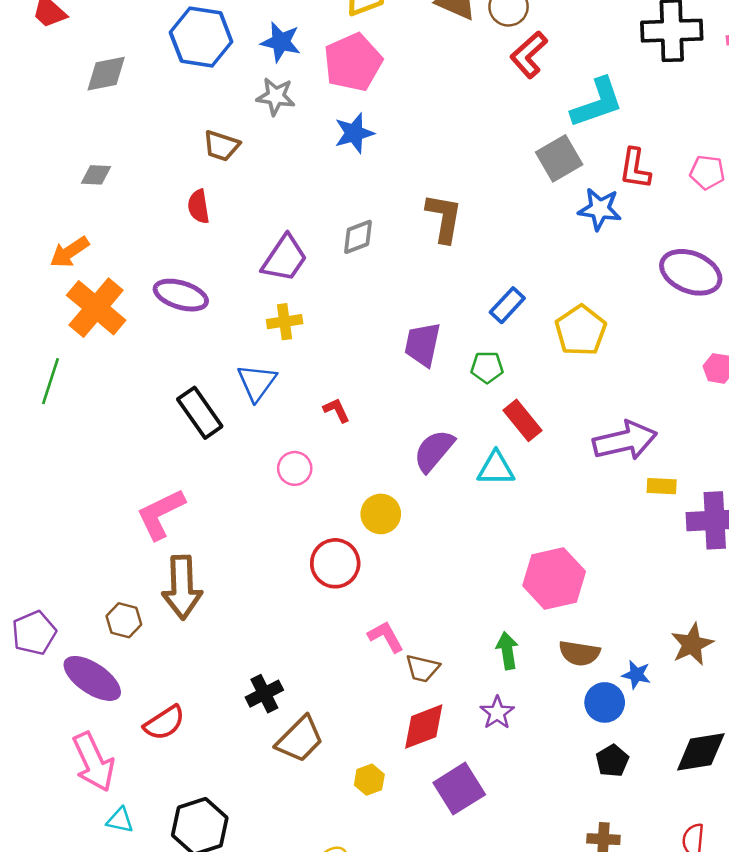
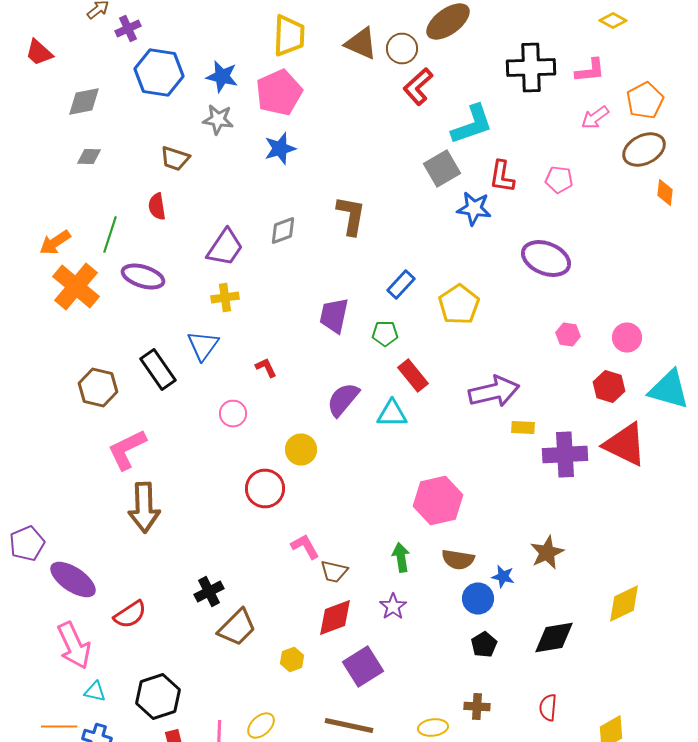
gray diamond: (96, 175) -> (89, 156), moved
green line: (50, 381) -> (110, 234), moved
brown hexagon: (124, 620) -> (98, 388), moved, size x1.4

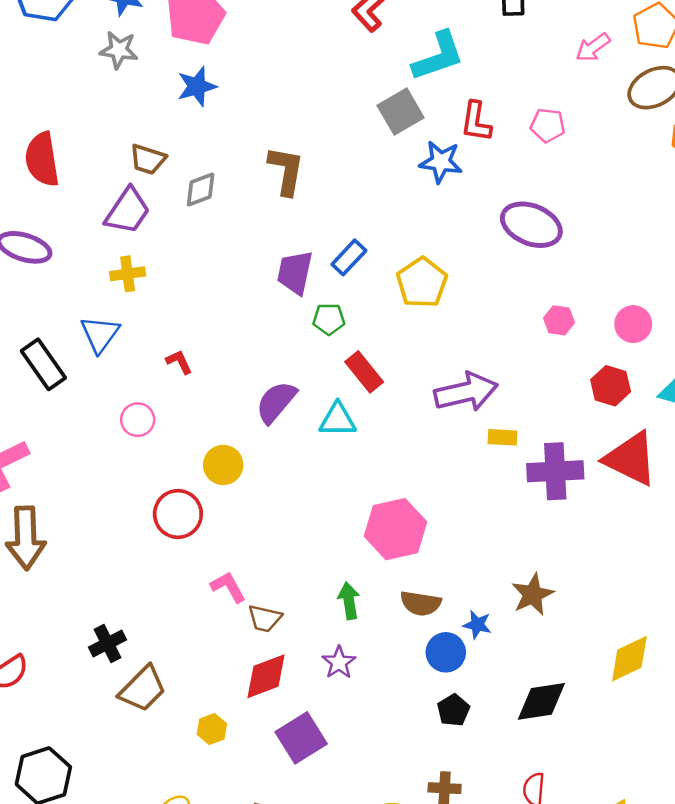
brown trapezoid: (175, 158) -> (148, 159), moved
red semicircle: (157, 206) -> (42, 159), size x1.6
purple trapezoid: (334, 316) -> (295, 273), moved

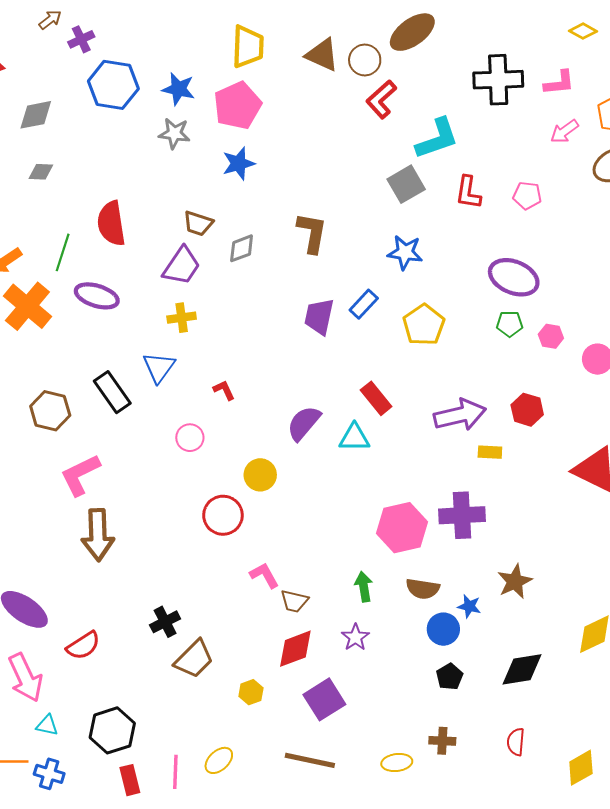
blue star: (441, 162) -> (405, 252), moved
green pentagon: (329, 319) -> (510, 324), moved
pink hexagon: (559, 320) -> (551, 336), moved
red hexagon: (611, 386) -> (527, 410), moved
purple cross: (555, 471) -> (462, 515), moved

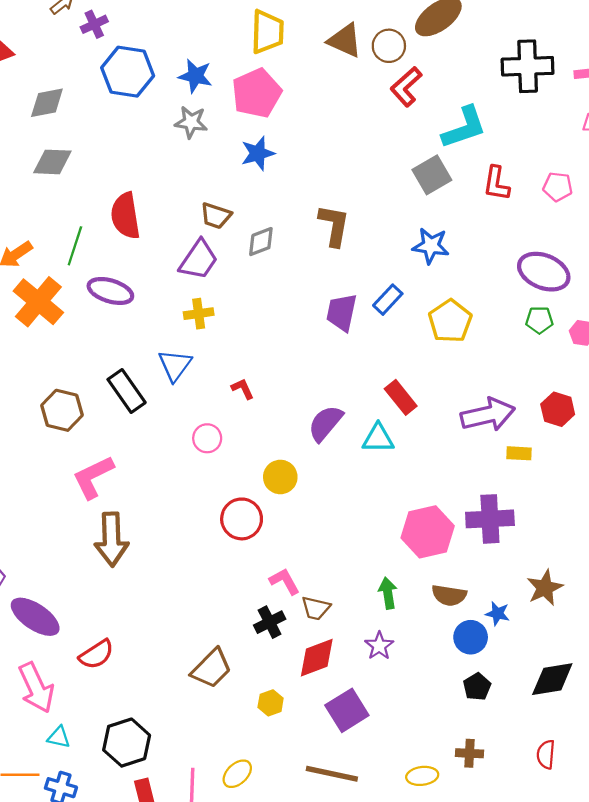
gray diamond: (41, 172) -> (52, 162), size x1.5
black cross: (165, 622) -> (270, 622), moved

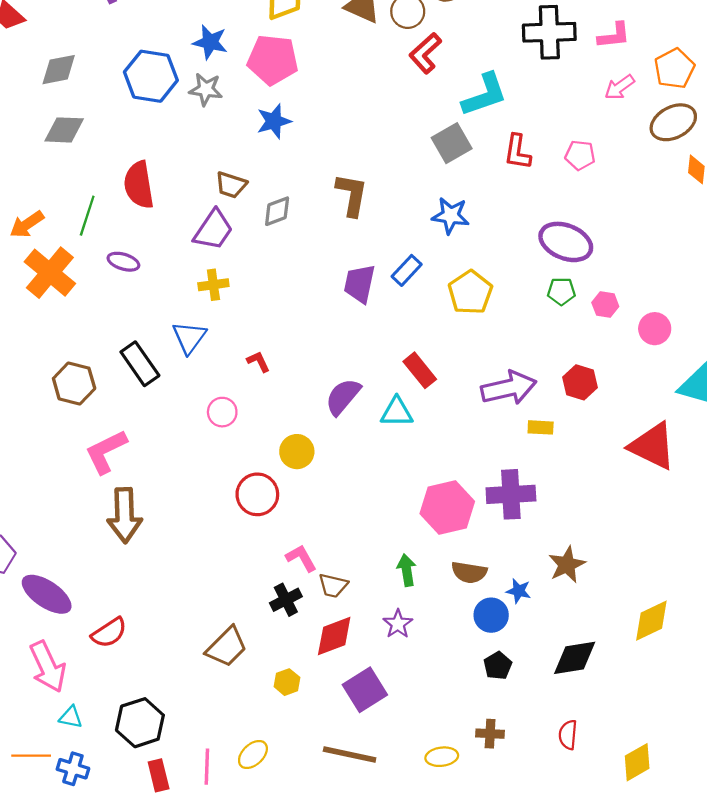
blue hexagon: (128, 72) -> (151, 76), moved
pink pentagon: (257, 93) -> (273, 60), turned 30
purple ellipse: (110, 291) -> (123, 262), size x0.7

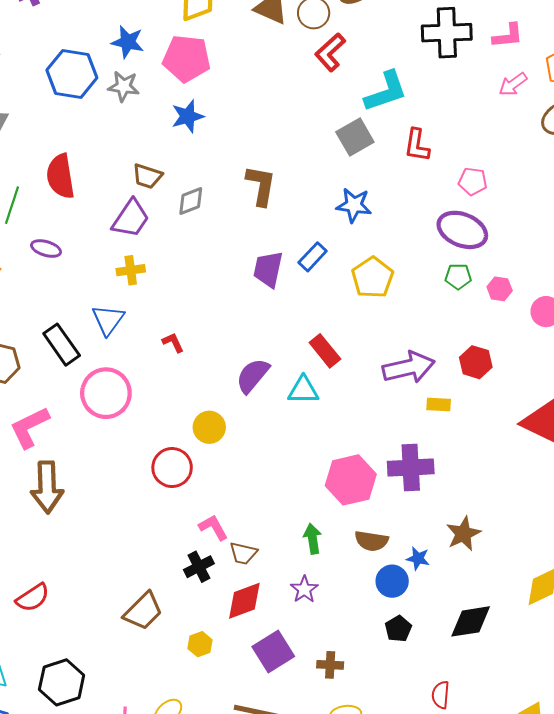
pink pentagon: (580, 155) -> (473, 181), moved
pink circle: (222, 412) -> (106, 393), moved, size x1.8
brown cross: (490, 734) -> (330, 665), moved
red semicircle: (568, 735) -> (441, 695), moved

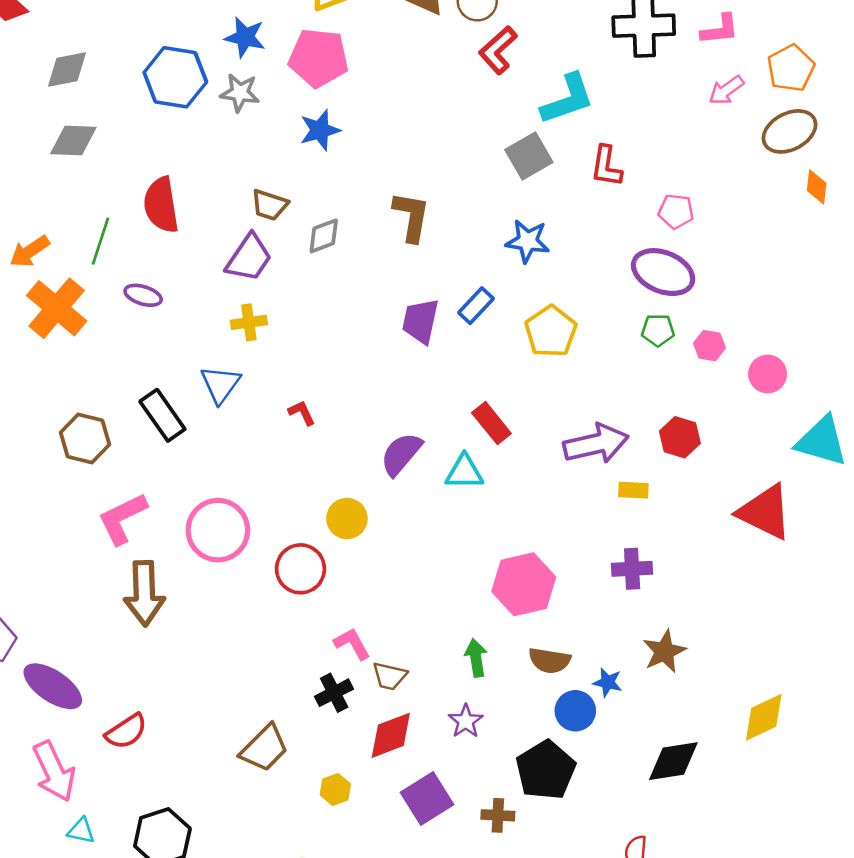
pink circle: (106, 393) -> (218, 530), moved
purple cross: (411, 468) -> (632, 569), moved, size x0.7
black pentagon: (398, 629) -> (546, 770), moved, size x1.8

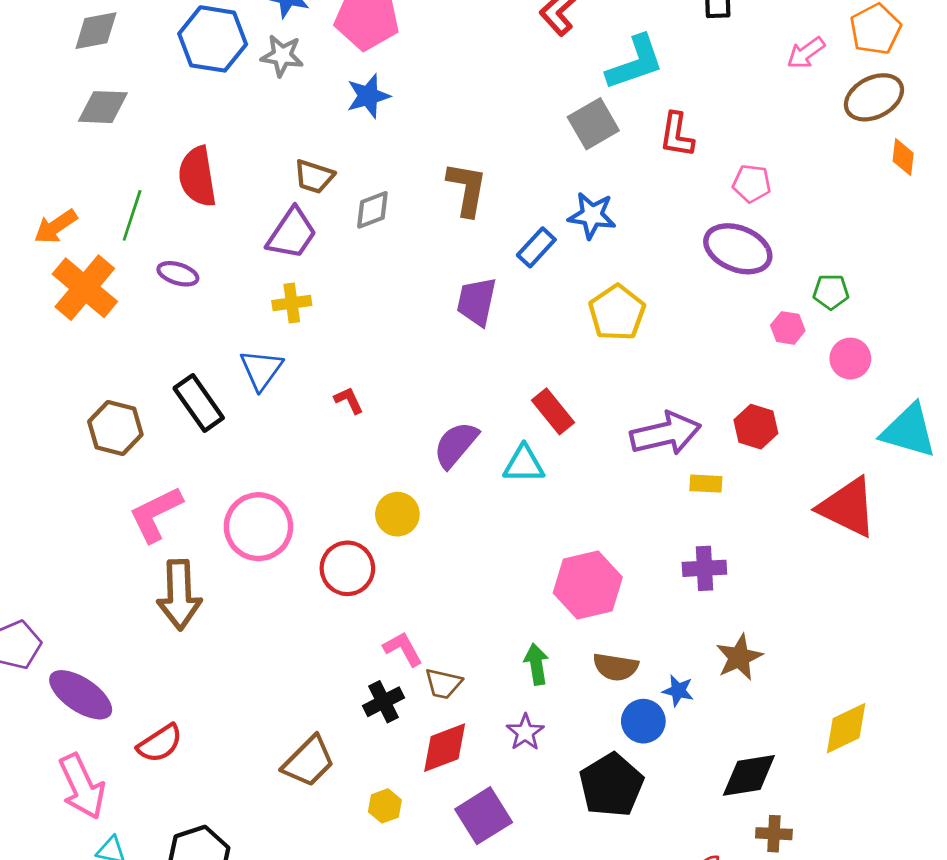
blue rectangle: (476, 306) -> (536, 247), moved
green pentagon: (658, 330) -> (831, 292), moved
brown cross: (498, 815) -> (774, 834), moved

